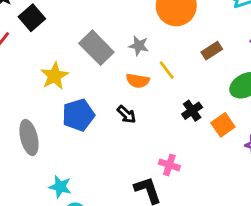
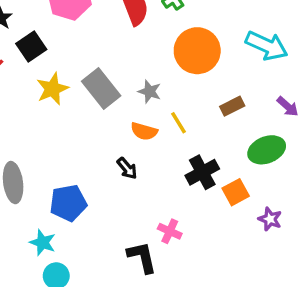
yellow star: (54, 76) -> (52, 89), moved
black cross: (192, 111) -> (202, 172), size x1.4
blue pentagon: (78, 115) -> (68, 203), moved

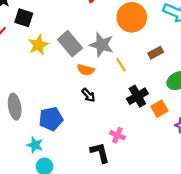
black square: (31, 46) -> (24, 18), turned -36
gray star: (150, 91) -> (102, 45), size x1.6
orange semicircle: (144, 131) -> (86, 70), moved

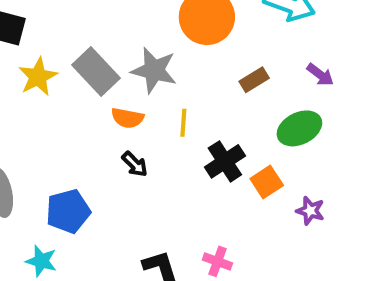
yellow line: (121, 65) -> (183, 123), moved, turned 40
pink cross: (117, 135) -> (217, 261), moved

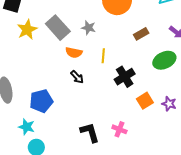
gray star: (154, 70) -> (88, 28), size x0.6
orange square: (267, 182) -> (145, 101), moved

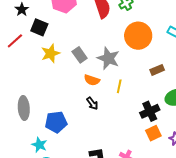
gray rectangle: (58, 28) -> (80, 55), size x0.7
gray star: (88, 28) -> (108, 58), size x1.6
black cross: (125, 77) -> (150, 111), moved

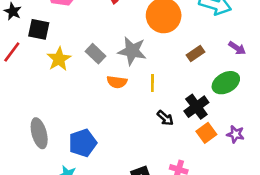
black arrow: (92, 103) -> (165, 118), moved

